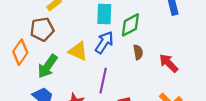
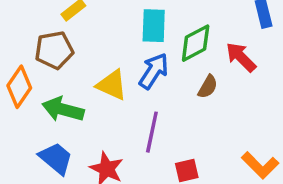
brown semicircle: (138, 52) -> (208, 87), turned 40
red arrow: (169, 63) -> (241, 57), moved
green arrow: (48, 66) -> (63, 109), turned 70

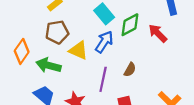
cyan rectangle: (154, 26) -> (104, 14), turned -42
brown pentagon: (54, 50) -> (57, 32), moved
brown semicircle: (208, 87) -> (130, 70), moved

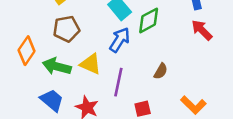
red arrow: (158, 33) -> (202, 30), moved
yellow triangle: (78, 50) -> (91, 64), moved
brown semicircle: (130, 70) -> (161, 71), moved

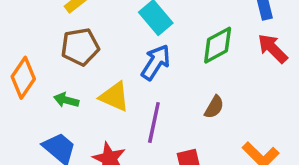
green diamond: (149, 20) -> (218, 45), moved
green arrow: (57, 66) -> (66, 100), size x0.6

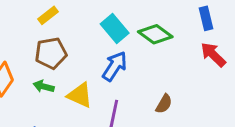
green diamond: (218, 45) -> (155, 34), moved, turned 64
green arrow: (66, 100) -> (44, 86), moved

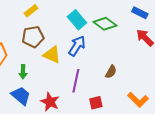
blue rectangle: (206, 18) -> (140, 13), turned -49
green arrow: (44, 86) -> (23, 72), moved, turned -104
yellow triangle: (80, 95) -> (52, 55), moved

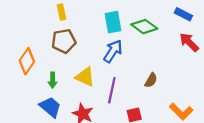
yellow rectangle: (31, 11) -> (62, 12), turned -64
cyan rectangle: (77, 20) -> (113, 22), turned 30
yellow triangle: (52, 55) -> (85, 77), moved

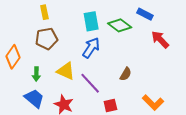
blue rectangle: (183, 14) -> (145, 14), moved
purple line: (112, 90) -> (90, 83), turned -55

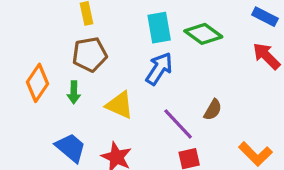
blue rectangle: (145, 14) -> (265, 17), moved
green arrow: (36, 74) -> (74, 92), moved
purple line: (90, 83) -> (178, 124), moved

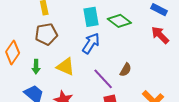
green arrow: (74, 92) -> (36, 67), moved

